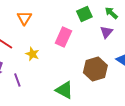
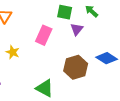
green square: (84, 14) -> (65, 12), turned 35
purple triangle: (106, 32) -> (77, 29), moved

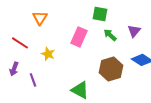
green arrow: (92, 11) -> (110, 35), moved
purple triangle: (77, 29) -> (134, 31), moved

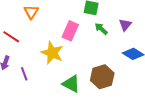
yellow star: (48, 54) -> (52, 53), moved, size x1.6
brown hexagon: (111, 69) -> (102, 77), moved

